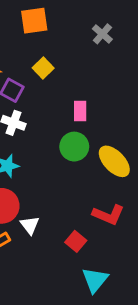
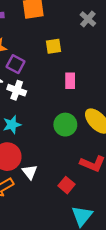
yellow square: (43, 68) -> (53, 46), moved, turned 35
green circle: (74, 147) -> (65, 125), moved

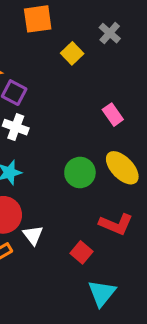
yellow square: (53, 46) -> (72, 53), moved, turned -35
pink rectangle: (70, 81) -> (113, 115), moved, turned -35

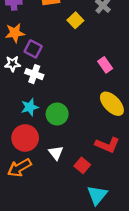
green circle: (80, 172) -> (57, 114), moved
white triangle: (33, 235) -> (56, 153), moved

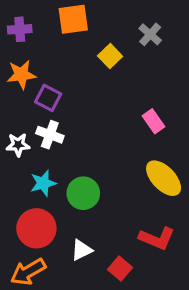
white star: (13, 64) -> (18, 145), moved
white triangle: (56, 153) -> (82, 250), turned 42

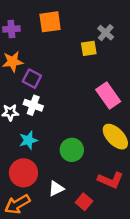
yellow square: (110, 56) -> (89, 48), moved, turned 35
pink rectangle: (153, 121) -> (108, 95), size x1.5
green circle: (83, 193) -> (72, 150), moved

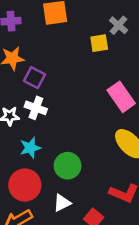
green circle: (72, 150) -> (68, 166), moved

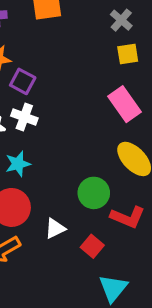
yellow square: (99, 43) -> (128, 54), moved
green circle: (68, 166) -> (94, 193), moved

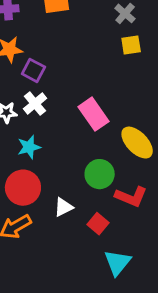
pink rectangle: (124, 104) -> (94, 114), moved
white cross: (24, 117) -> (35, 104), turned 30

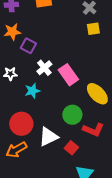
white cross: (35, 104) -> (44, 68), moved
cyan star: (29, 147) -> (32, 91), moved
white triangle: (64, 207) -> (48, 137), size x1.5

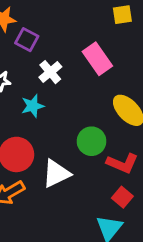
pink rectangle: (68, 75) -> (97, 59), moved
red square: (71, 148) -> (122, 197), moved

